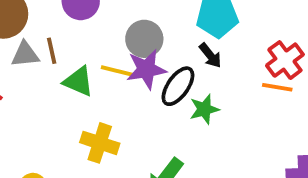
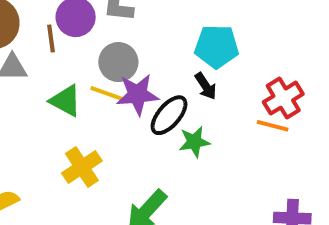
gray circle: (144, 39) -> (118, 62), moved
brown line: (52, 51) -> (51, 38), moved
yellow cross: (100, 143) -> (82, 167), turned 33

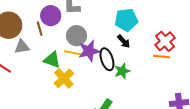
black ellipse: (169, 115) -> (107, 59), turned -50
yellow cross: (82, 167) -> (64, 78), moved

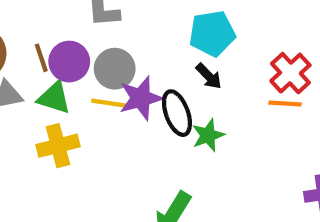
purple circle: (51, 16) -> (69, 62), moved
green triangle: (52, 60) -> (54, 98), moved
yellow cross: (64, 78) -> (58, 146), moved, turned 30

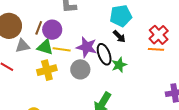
brown line: (41, 58) -> (39, 28), turned 40
gray circle: (115, 69) -> (80, 69), moved
purple star: (141, 98) -> (87, 47), turned 30
yellow line: (110, 103) -> (62, 49), moved

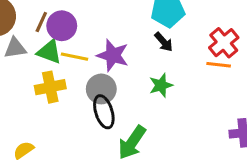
black ellipse: (104, 54) -> (104, 112), moved

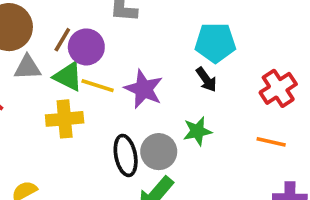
orange line: (219, 65) -> (271, 142), moved
gray circle: (101, 89) -> (159, 152), moved

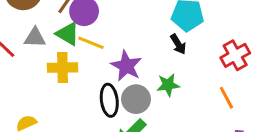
gray triangle: (27, 68) -> (35, 38), moved
purple star: (144, 89) -> (126, 66), moved
orange line: (271, 142) -> (226, 98), turned 45

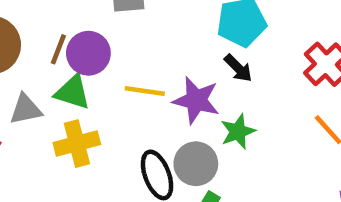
yellow line: (91, 43) -> (145, 91), moved
purple star: (126, 66) -> (196, 100), moved

